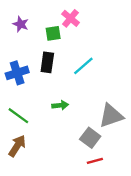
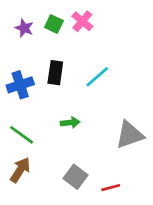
green square: (53, 33) -> (54, 24), moved, turned 35
gray square: (90, 138) -> (76, 177), moved

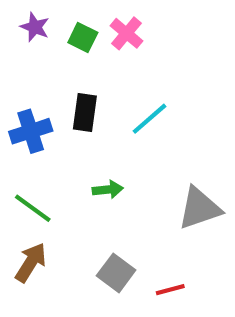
purple star: (24, 28) -> (35, 27), moved

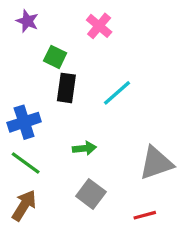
green square: (83, 37) -> (55, 57), moved
blue cross: (31, 131) -> (24, 122), moved
gray square: (116, 273) -> (91, 194), moved
red line: (170, 290) -> (145, 215), moved

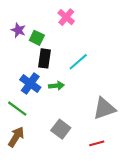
purple star: (27, 21) -> (18, 30), moved
blue cross: (24, 122) -> (30, 83), moved, turned -36
green arrow: (84, 148) -> (56, 86), moved

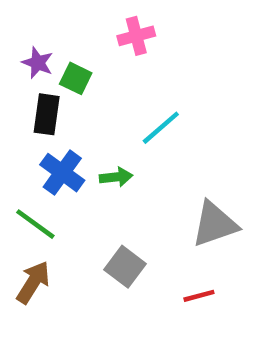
pink cross: (66, 17) -> (136, 36), turned 35
black rectangle: (44, 58) -> (47, 114), moved

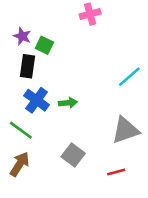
pink cross: (136, 36) -> (90, 14), moved
cyan line: (161, 128) -> (129, 77), moved

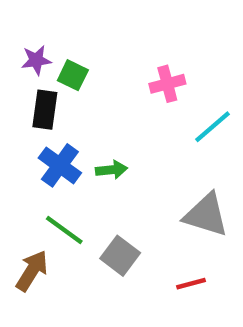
pink cross: (90, 14) -> (167, 84), moved
purple star: (22, 36) -> (36, 60), turned -30
green line: (21, 130) -> (64, 230), moved
gray triangle: (125, 130) -> (206, 215), turned 36

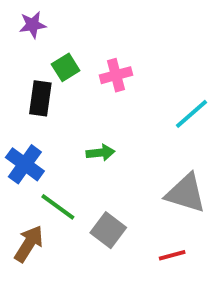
purple star: (36, 60) -> (33, 25), moved
green square: (73, 75) -> (66, 67), turned 32
pink cross: (167, 84) -> (116, 75), moved
blue cross: (60, 165) -> (25, 164), moved

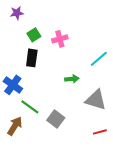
black rectangle: (40, 98) -> (32, 58), moved
green arrow: (100, 153) -> (72, 79), moved
red line: (172, 255) -> (100, 132), moved

